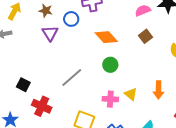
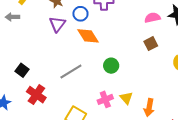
orange diamond: (106, 37) -> (88, 36), moved
orange arrow: (159, 90) -> (149, 108), moved
pink cross: (110, 99) -> (105, 99), turned -35

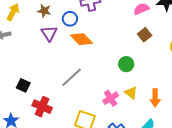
green circle: (111, 66) -> (126, 64), moved

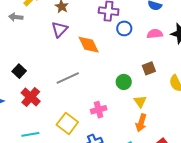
blue circle: (70, 19) -> (124, 28), moved
brown square: (145, 35) -> (149, 68), moved
yellow triangle: (131, 93) -> (140, 101), moved

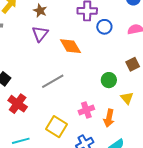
orange arrow: (141, 123) -> (109, 118), moved

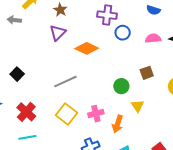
orange diamond: (70, 46) -> (87, 48), turned -40
red cross: (18, 104) -> (26, 112), moved
yellow square: (57, 127) -> (66, 114), moved

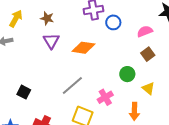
pink semicircle: (153, 38) -> (145, 31), moved
pink cross: (96, 114) -> (105, 97), moved

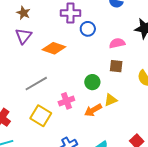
brown square: (148, 54) -> (116, 66), turned 32
yellow triangle: (148, 88) -> (111, 100), turned 48
orange arrow: (134, 111) -> (93, 110), moved, turned 48

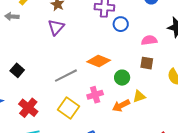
orange diamond: (54, 48) -> (99, 61), moved

